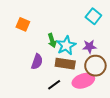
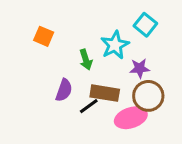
cyan star: (66, 45) -> (115, 45), moved
black line: (54, 85) -> (89, 106), moved

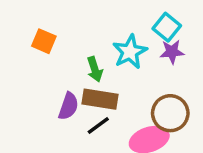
purple star: (140, 68) -> (172, 52), moved
brown rectangle: (105, 93) -> (100, 99), moved

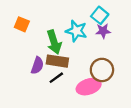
cyan star: (130, 52) -> (76, 31), turned -30
green arrow: (95, 69) -> (54, 42), size x1.5

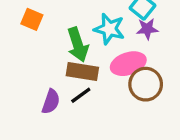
purple semicircle: (37, 65) -> (51, 102), moved
pink ellipse: (89, 87) -> (128, 64), moved

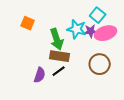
purple star: (147, 29) -> (91, 31), moved
pink ellipse: (128, 64) -> (106, 33), moved

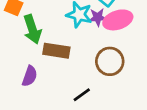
green arrow: (57, 39) -> (32, 29), moved
black line: (59, 71) -> (82, 95), moved

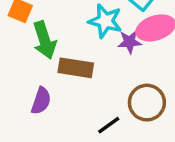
purple star: (98, 17) -> (130, 42), moved
brown circle: (110, 61) -> (147, 103), moved

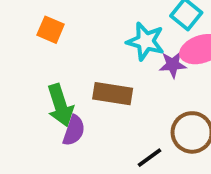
green arrow: (45, 40) -> (60, 105), moved

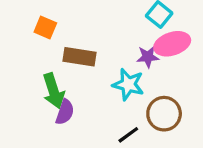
cyan star: (146, 41) -> (128, 84), moved
brown rectangle: (113, 94) -> (79, 57), moved

